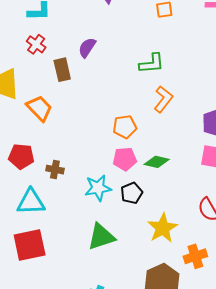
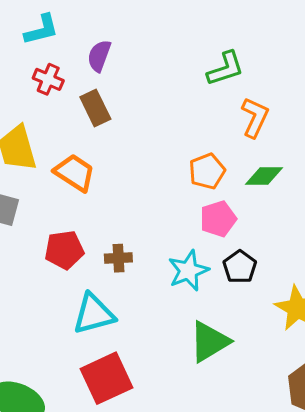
purple semicircle: (87, 48) -> (99, 56), moved
green diamond: (157, 162) -> (264, 176), moved

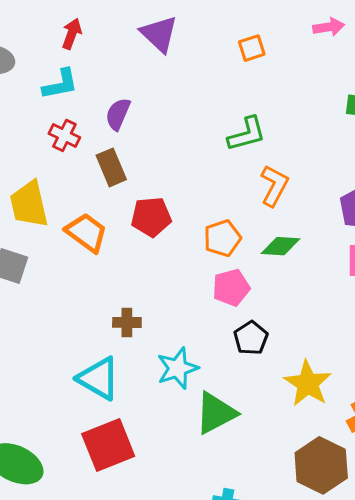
red pentagon: (64, 250) -> (151, 217), moved
cyan star: (188, 271) -> (178, 368), moved
cyan triangle: (94, 314) -> (99, 378), turned 42

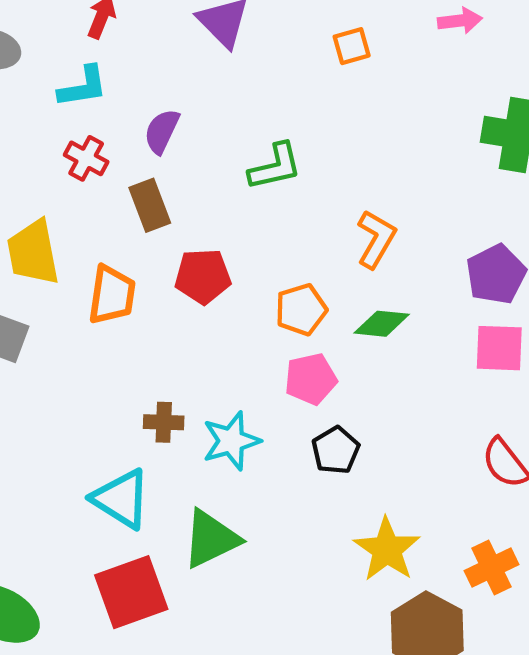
green L-shape: (247, 134) -> (275, 167), moved
orange trapezoid: (86, 233) -> (112, 295), turned 60
cyan star: (178, 368) -> (231, 441), moved
yellow star: (308, 383) -> (387, 549), moved
green triangle: (216, 413) -> (211, 539), moved

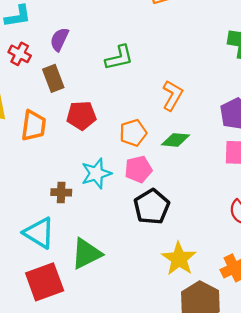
cyan star: (231, 441) -> (96, 173), moved
black pentagon: (336, 450) -> (152, 207), size x1.4

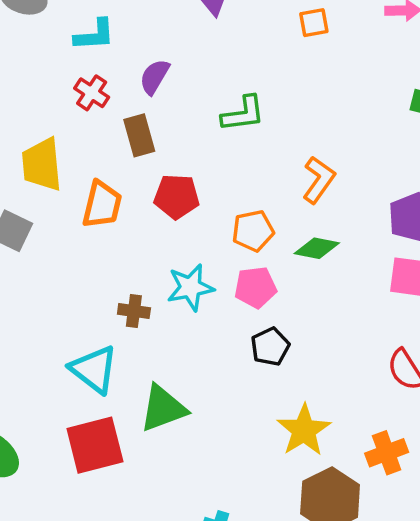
black pentagon: (152, 207) -> (270, 347), size x0.7

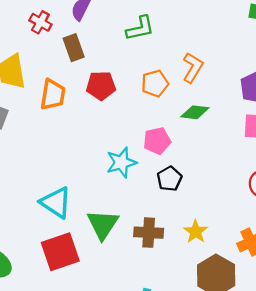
orange pentagon: (253, 231) -> (155, 83), moved
cyan star: (190, 287) -> (121, 162), moved
brown cross: (134, 311) -> (149, 233), moved, size x1.4
green triangle: (163, 408) -> (103, 224), turned -32
yellow star: (304, 430) -> (196, 232), size x0.7

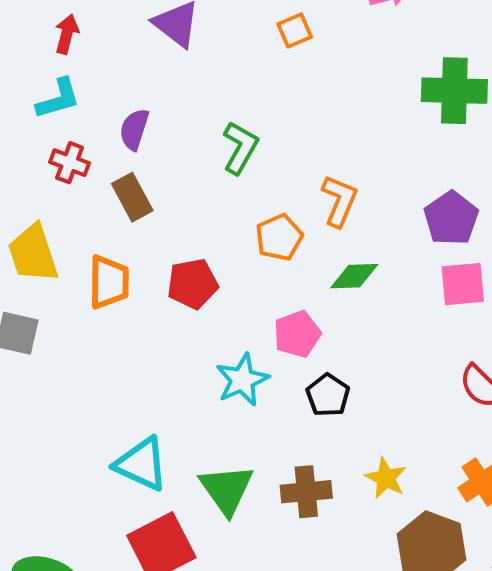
green L-shape: (140, 28) -> (240, 148), turned -40
red pentagon: (101, 86) -> (193, 284), moved

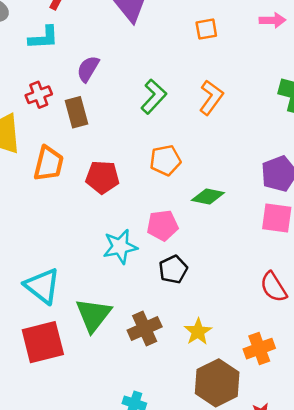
red cross: (70, 163) -> (39, 95), moved, turned 35
orange L-shape: (339, 201) -> (211, 97), moved
brown cross: (306, 492) -> (145, 328), turned -32

